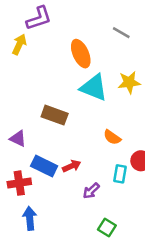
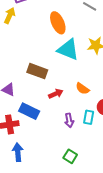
red arrow: (72, 166) -> (56, 94), moved
purple arrow: (91, 191) -> (69, 120), moved, turned -56
green square: (107, 227) -> (70, 156), moved

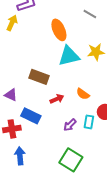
cyan triangle: (68, 50) -> (69, 56), turned -35
purple arrow: (69, 120) -> (70, 125), turned 56
green square: (70, 156) -> (71, 160), size x1.6

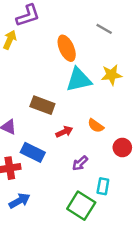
cyan rectangle: (89, 122) -> (103, 186), moved
blue arrow: (20, 156) -> (19, 201), turned 66

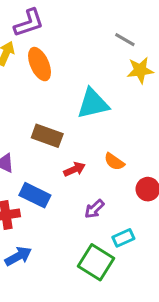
orange ellipse: (67, 48) -> (40, 64), moved
yellow star: (111, 75) -> (140, 70), moved
cyan rectangle: (103, 186) -> (123, 238), turned 56

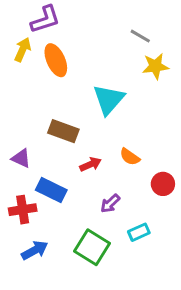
cyan triangle: (93, 104) -> (109, 99), turned -36
green square: (96, 262) -> (92, 247), moved

